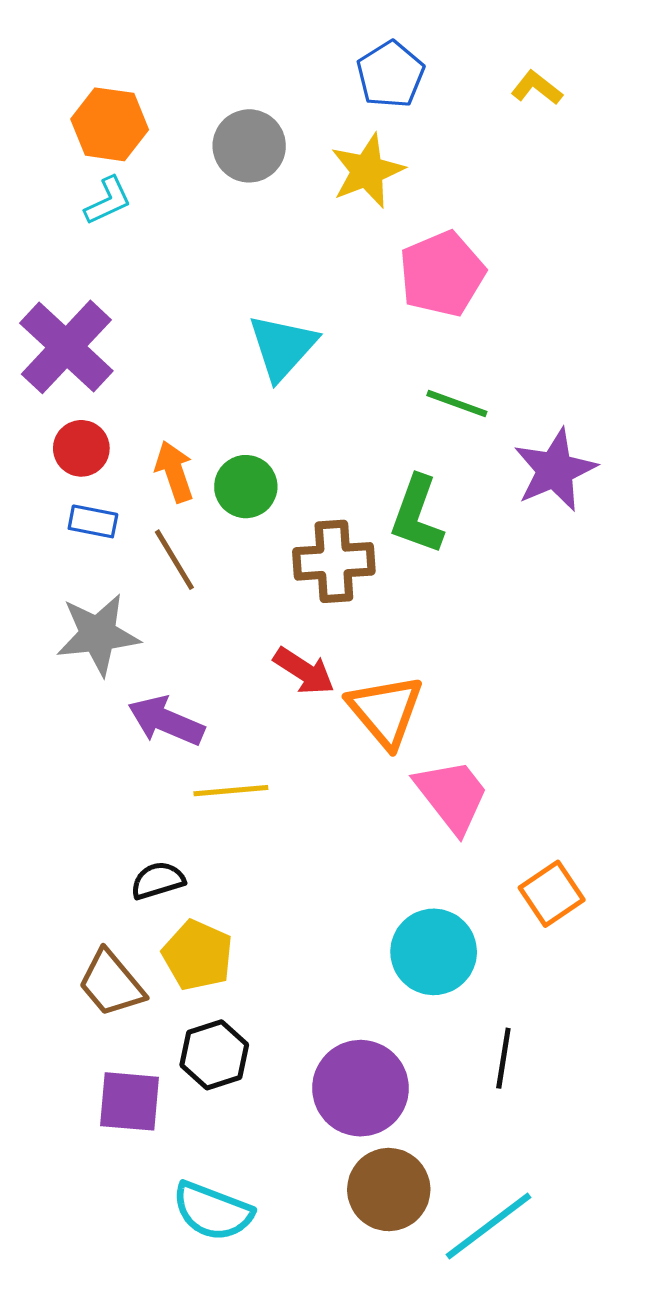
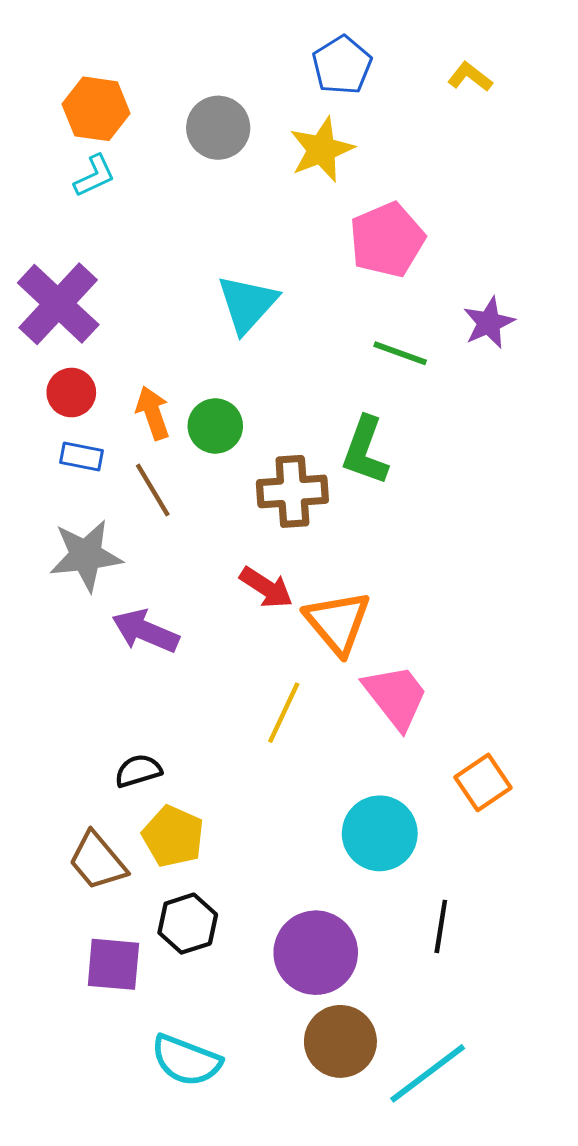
purple star: (555, 470) -> (489, 323), moved, size x0.7
yellow line: (231, 791) -> (284, 713), moved, turned -60

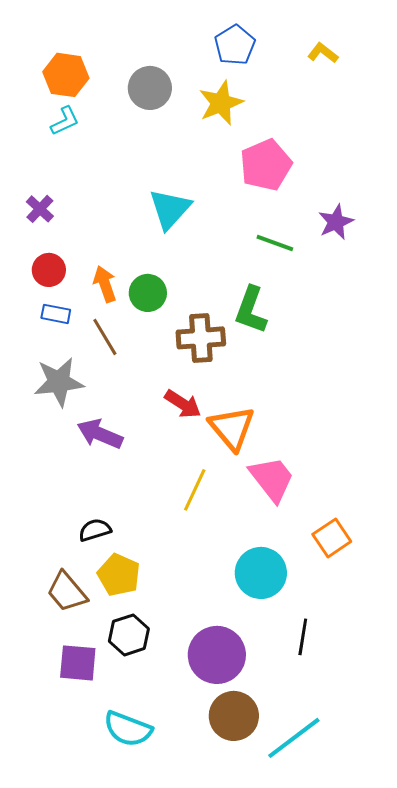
purple cross: (58, 304) -> (40, 209), size x0.5

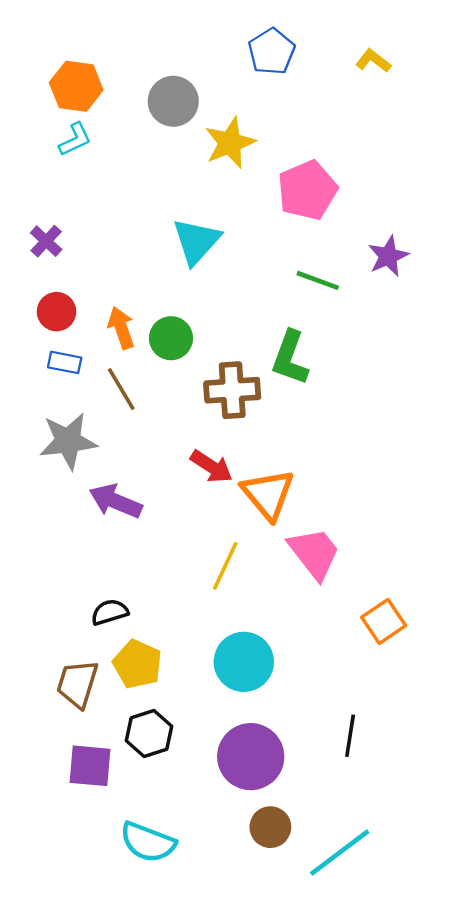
yellow star: (221, 103) -> (230, 143), moved
cyan circle: (261, 573) -> (244, 662), moved
brown trapezoid: (67, 592) -> (77, 684), turned 57
brown circle: (234, 716) -> (270, 827), size x0.7

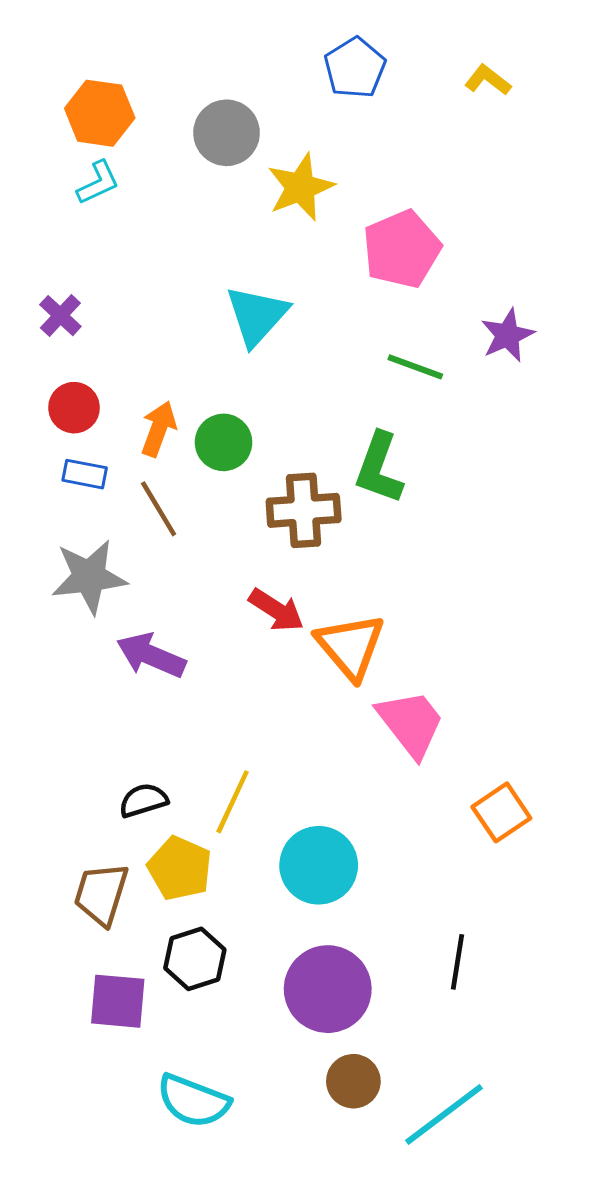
orange arrow: (121, 328) -> (159, 429), turned 39
yellow line: (225, 566) -> (233, 802), moved

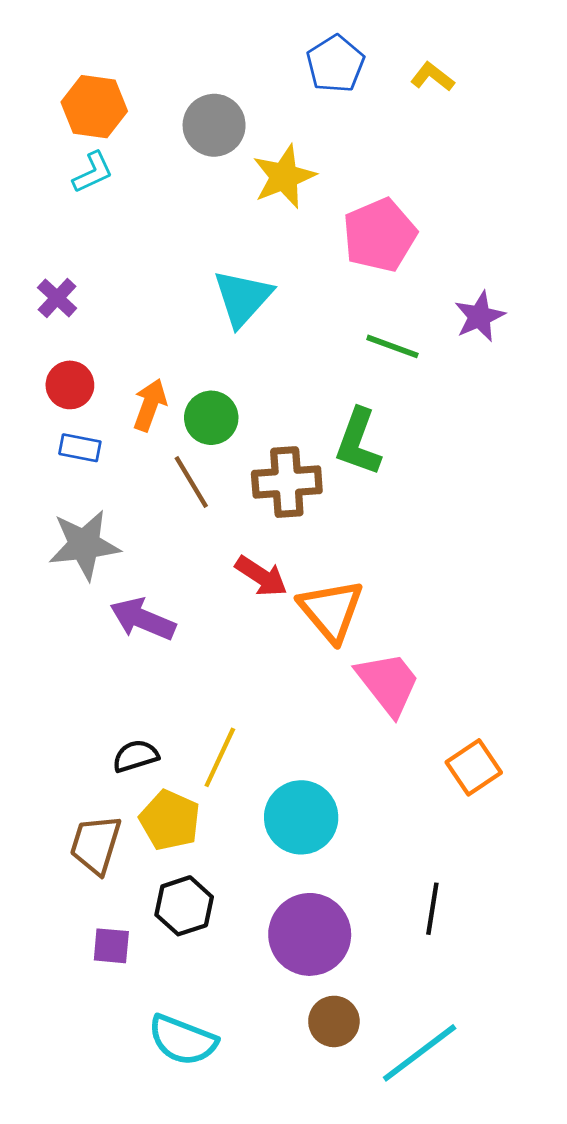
yellow L-shape: (488, 80) -> (432, 77), moved
brown line: (159, 509) -> (191, 482), moved
purple square: (118, 1001) -> (111, 946), size x0.7

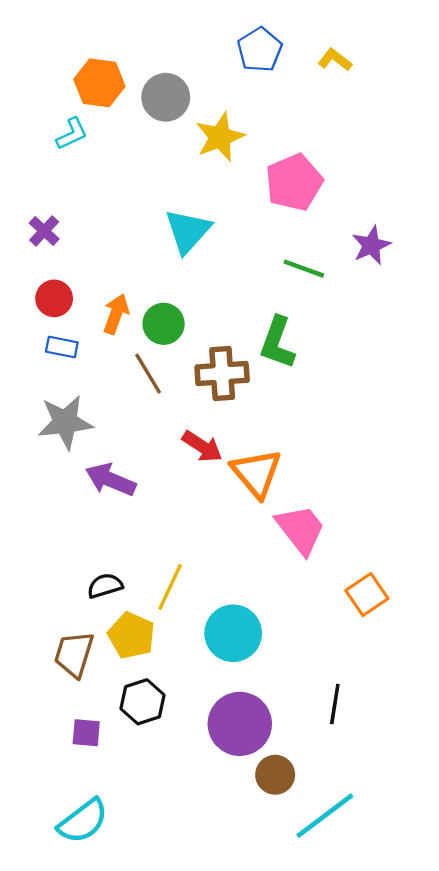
orange hexagon: (94, 107) -> (99, 83), moved
brown circle: (334, 1021) -> (275, 775), moved
cyan semicircle: (183, 1040) -> (83, 821), moved, turned -58

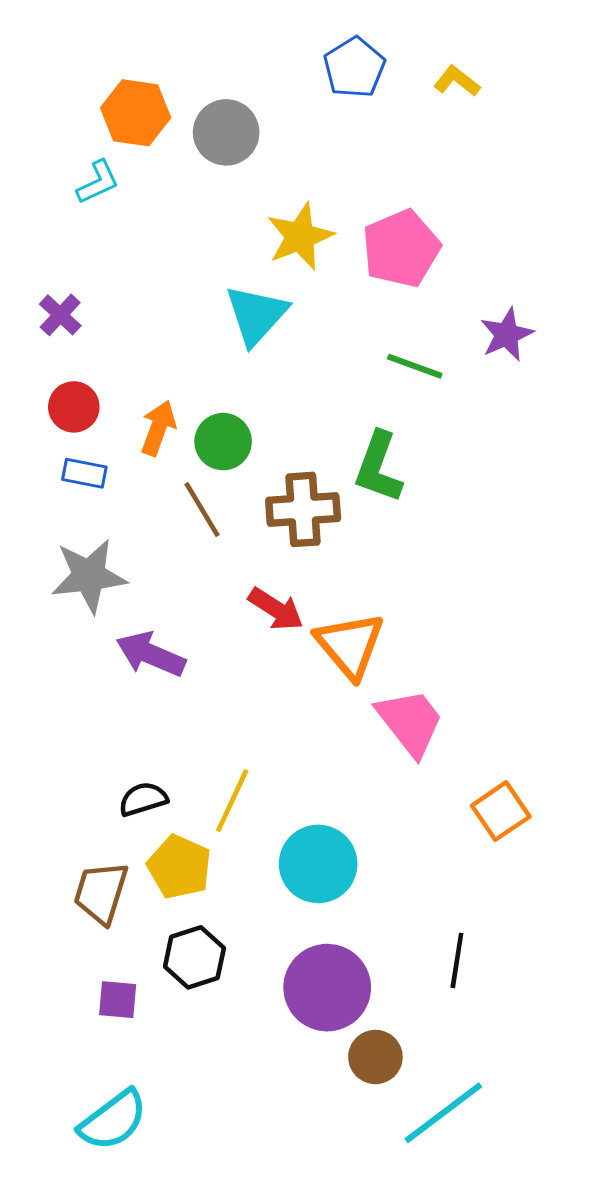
yellow star: (220, 137) -> (300, 236), moved

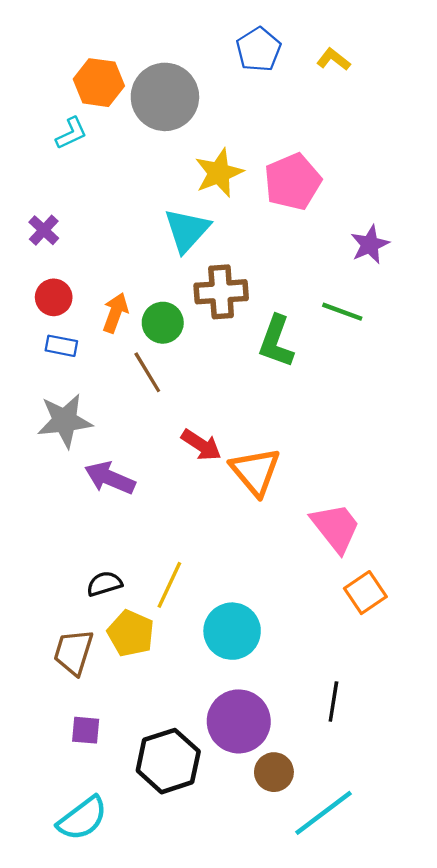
gray circle: (226, 132) -> (165, 97), size x1.4
green line: (415, 366) -> (342, 312), moved
brown cross: (303, 509) -> (221, 292), moved
pink trapezoid: (410, 722) -> (336, 528), moved
black hexagon: (194, 957) -> (168, 761), moved, size x1.4

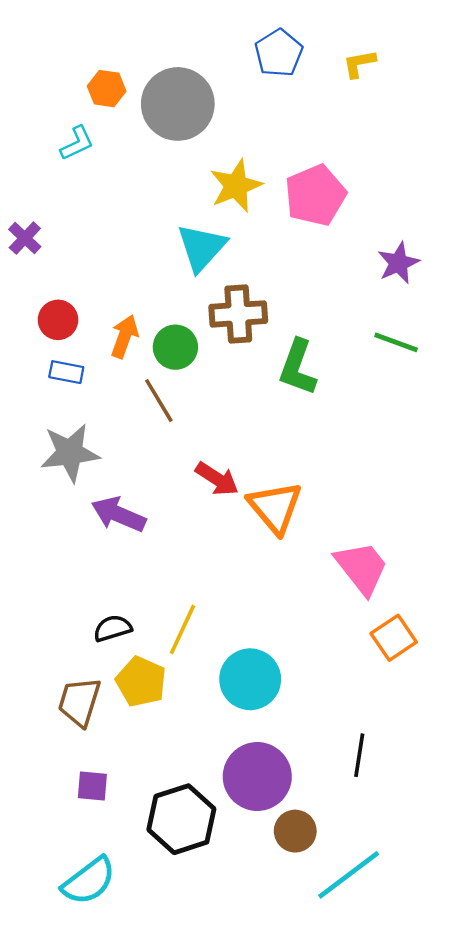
yellow L-shape: (333, 59) -> (359, 64), turned -48
orange hexagon: (99, 83) -> (107, 89), size x0.7
purple cross: (44, 230) -> (25, 238), moved
green line: (342, 312) -> (396, 342), moved

